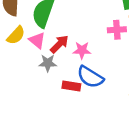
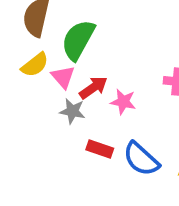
blue semicircle: (90, 77) -> (141, 159), moved

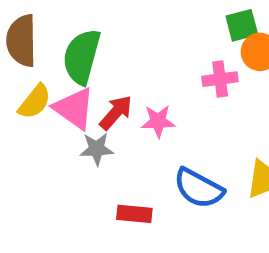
pink triangle: (63, 77) -> (74, 108), size x1.4
red rectangle: (100, 149) -> (134, 214), moved

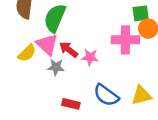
pink cross: (220, 79) -> (125, 40), size x1.5
yellow semicircle: (35, 102) -> (27, 53), moved
red arrow: (116, 112) -> (69, 50), turned -102

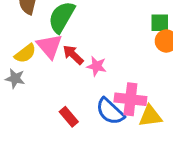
pink cross: (125, 40) -> (130, 99), moved
gray star: (56, 67) -> (15, 78), moved
red rectangle: (71, 104) -> (69, 117), turned 30

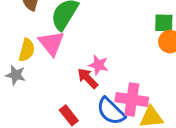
yellow semicircle: (25, 54) -> (27, 50), turned -40
red arrow: (73, 55) -> (88, 78), moved

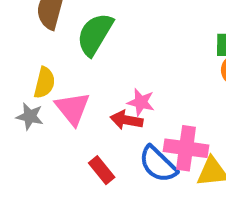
pink triangle: (51, 43) -> (73, 108), moved
red arrow: (88, 78) -> (126, 120), turned -35

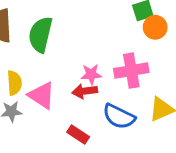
pink cross: (186, 148) -> (131, 71), moved

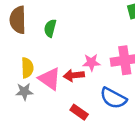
green semicircle: (40, 35) -> (50, 28), size x0.6
red arrow: (85, 91) -> (74, 75), moved

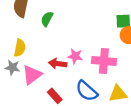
pink triangle: (50, 79) -> (32, 75), moved, turned 35

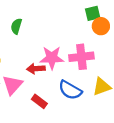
pink star: (75, 56) -> (52, 58), size x1.5

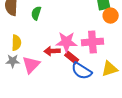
red rectangle: (39, 101) -> (72, 58), moved

